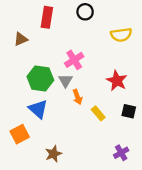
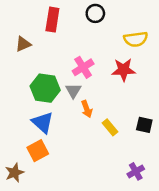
red star: (117, 81) -> (123, 70), moved, turned -30
orange square: (20, 134) -> (38, 151), moved
brown star: (53, 154) -> (14, 173), moved

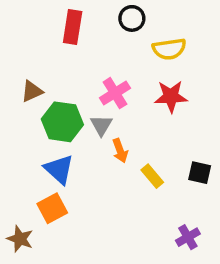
yellow semicircle: (136, 39) -> (169, 49), moved
brown triangle: (23, 44) -> (32, 91), moved
brown star: (14, 173) -> (20, 239), turned -30

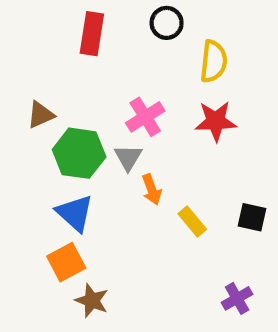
yellow semicircle: (169, 49) -> (214, 61), turned -76
brown star: (20, 239) -> (92, 301), moved

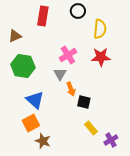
brown triangle: (41, 115) -> (15, 36), moved
green hexagon: (79, 153) -> (23, 66), moved
black square: (252, 217) -> (84, 102), moved
yellow rectangle: (192, 222) -> (91, 128), moved

